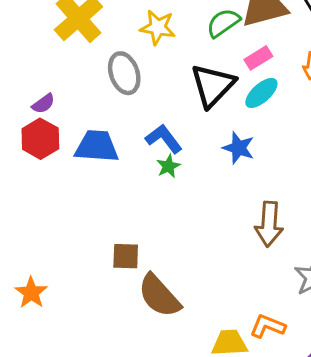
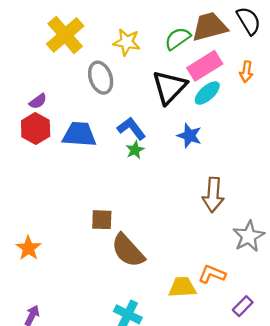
pink rectangle: (258, 58) -> (205, 66), size x1.6

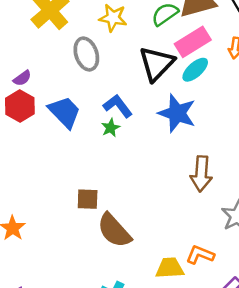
blue trapezoid: (79, 134) -> (65, 112), turned 42
blue star: (189, 136) -> (177, 113), size x1.5
green star: (135, 150) -> (111, 128), moved

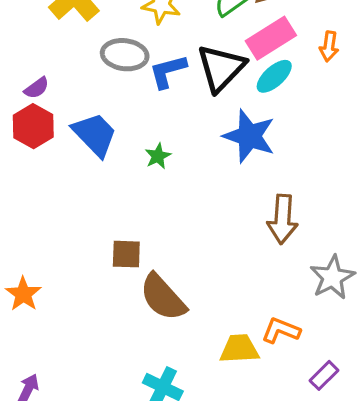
gray ellipse: (86, 54) -> (125, 55), turned -64
blue L-shape: (118, 106) -> (168, 71), moved, turned -68

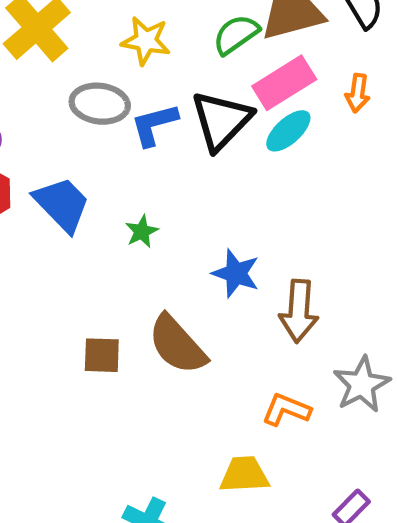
blue star: (249, 136) -> (236, 273), moved, size x0.7
brown semicircle: (163, 297) -> (177, 345), moved
orange L-shape: (281, 331) -> (286, 410), moved

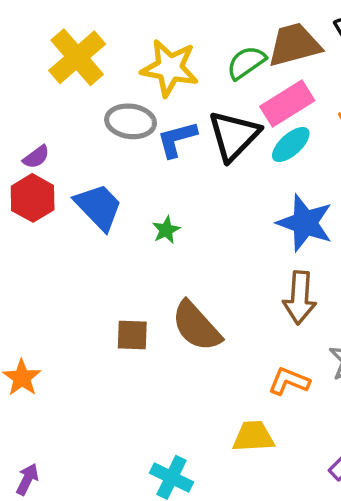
yellow star: (146, 41) -> (170, 68), size x1.4
blue star: (236, 273) -> (305, 223), moved, size x1.4

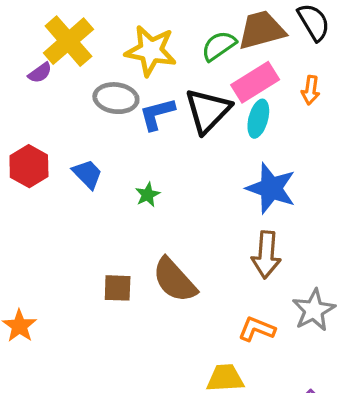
cyan ellipse: (291, 145) -> (258, 119), turned -33
purple semicircle: (36, 157) -> (40, 73), moved
blue trapezoid: (98, 207) -> (87, 174), size x0.7

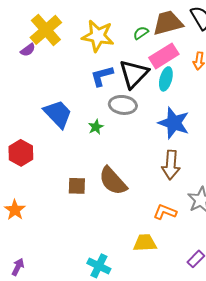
green semicircle: (219, 46) -> (141, 33), size x0.7
gray ellipse: (116, 98) -> (123, 105), moved
red hexagon: (29, 166) -> (21, 153), moved
blue trapezoid: (87, 174) -> (58, 114), size x1.5

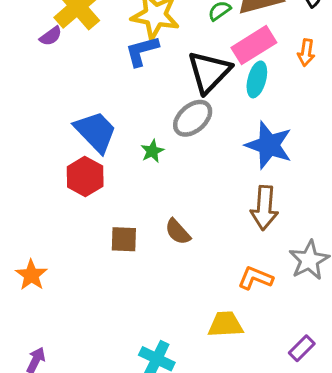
blue L-shape: (102, 76) -> (142, 51), moved
gray ellipse: (123, 105) -> (193, 118), turned -48
red hexagon: (21, 153) -> (85, 177), moved
brown semicircle: (113, 181) -> (178, 232), size x0.6

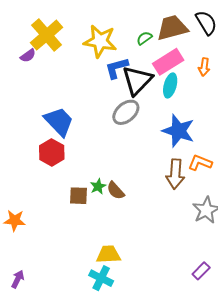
blue L-shape: (142, 51) -> (117, 68), moved
green star: (152, 151) -> (98, 186), moved
orange star: (31, 275) -> (15, 220), turned -30
orange L-shape: (255, 278) -> (200, 163), moved
yellow trapezoid: (225, 324) -> (108, 254), moved

